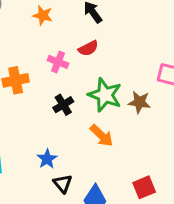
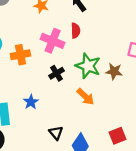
red semicircle: (88, 48) -> (76, 31), turned -64
pink cross: (58, 62) -> (53, 41), size x1.5
blue star: (47, 159) -> (31, 102), moved

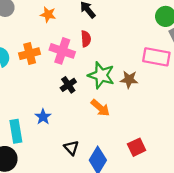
orange cross: (20, 55) -> (30, 54), moved

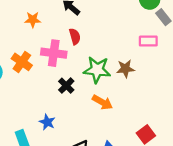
orange cross: (30, 54) -> (22, 62), turned -30
pink rectangle: (156, 57) -> (148, 41), size x0.7

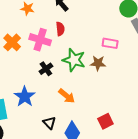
pink rectangle: (148, 41) -> (110, 43), moved
orange arrow: (102, 102) -> (67, 96), moved
blue star: (47, 122) -> (25, 97), size x1.5

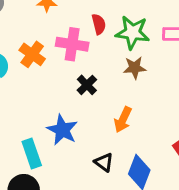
green star: (74, 60) -> (133, 33), moved
brown star: (98, 63) -> (135, 68), moved
orange arrow: (67, 96) -> (123, 120), turned 84

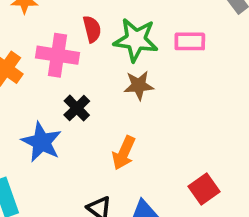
blue star: (62, 130) -> (42, 142), moved

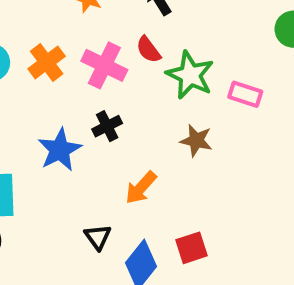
red semicircle: (92, 29) -> (148, 50), turned 140
brown star: (139, 85) -> (196, 140), moved
red square: (204, 189) -> (192, 248), moved

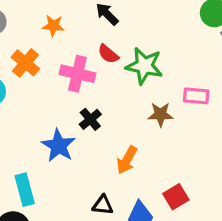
orange cross: (47, 62) -> (25, 63), moved
pink rectangle: (245, 94) -> (196, 96), moved
black triangle: (98, 237) -> (103, 205), turned -35

